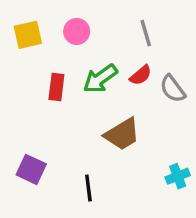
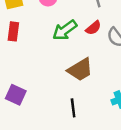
red rectangle: (56, 87) -> (13, 31), moved
black line: (88, 188) -> (73, 108), moved

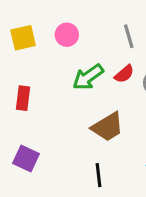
red rectangle: (13, 31) -> (23, 98), moved

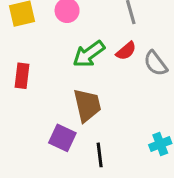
brown trapezoid: (108, 127) -> (87, 105), moved, turned -72
purple square: (26, 159) -> (62, 138), moved

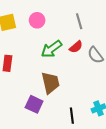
black line: (100, 155) -> (72, 116), moved

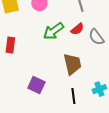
brown trapezoid: (50, 83) -> (72, 64), moved

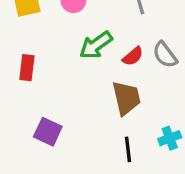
red semicircle: (77, 29) -> (133, 56), moved
purple square: (36, 85) -> (48, 132), moved

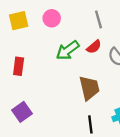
red semicircle: (133, 56) -> (94, 47), moved
purple square: (48, 132) -> (22, 112), moved, turned 30

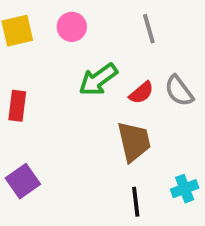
red semicircle: (94, 47) -> (141, 93), moved

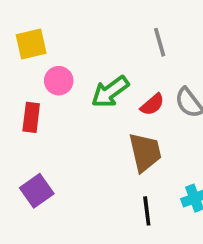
pink circle: (72, 27) -> (59, 81), moved

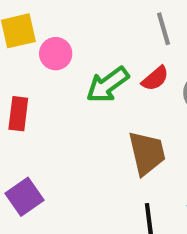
pink circle: (59, 81) -> (56, 54), moved
red semicircle: (152, 105) -> (155, 79), moved

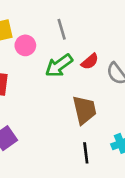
gray line: (163, 29) -> (62, 29), moved

